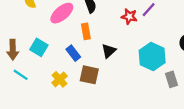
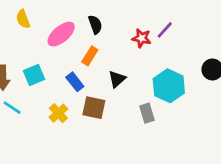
orange rectangle: (86, 31) -> (90, 56), turned 42
cyan square: (39, 47) -> (34, 75), turned 36
gray rectangle: (172, 79) -> (147, 113), moved

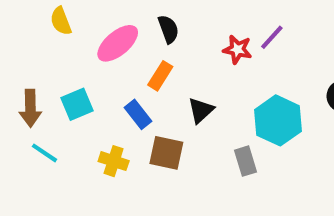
yellow cross: (58, 113) -> (114, 161), turned -30

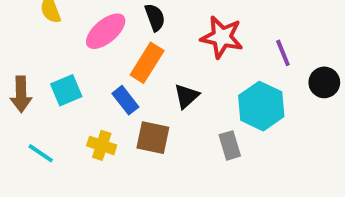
purple line: (272, 37) -> (283, 53), moved, turned -64
red star: (237, 49) -> (222, 37), size x1.5
orange rectangle: (160, 76) -> (147, 63), size x1.4
cyan line: (45, 153) -> (41, 153), moved

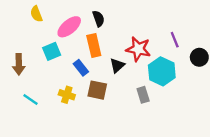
red star: (222, 37) -> (138, 49), moved
orange rectangle: (147, 63) -> (94, 46), turned -45
cyan square: (66, 90) -> (52, 51), moved

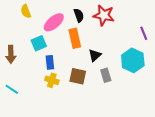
red star: (138, 49) -> (104, 15), moved
blue rectangle: (81, 68) -> (50, 62), moved, turned 32
gray rectangle: (143, 95) -> (106, 75), moved
cyan line: (30, 99) -> (12, 89), moved

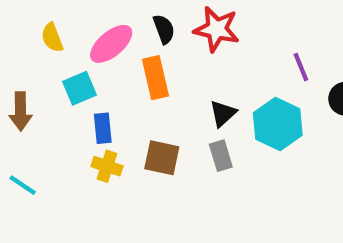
yellow semicircle: (26, 11) -> (52, 38), moved
black triangle: (95, 55) -> (223, 113), moved

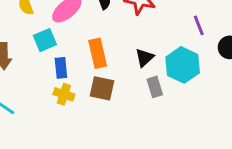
orange rectangle: (155, 78) -> (98, 53), moved
gray rectangle: (221, 156) -> (155, 87), moved

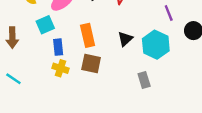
gray rectangle: (155, 87) -> (144, 80), moved

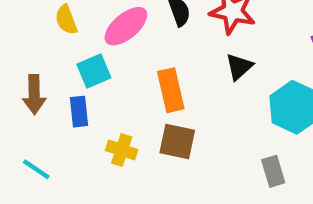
black triangle: (125, 39) -> (239, 67), moved
blue rectangle: (58, 47) -> (79, 112), moved

